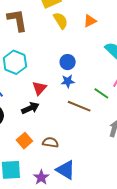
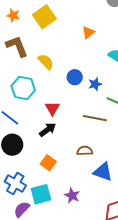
yellow semicircle: (61, 21) -> (46, 62), moved
blue star: (68, 81) -> (95, 84), moved
brown semicircle: (50, 142) -> (85, 151), moved
blue triangle: (66, 170) -> (103, 172), moved

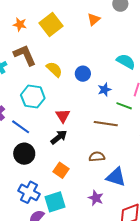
orange triangle: (88, 32) -> (94, 19), moved
blue circle: (75, 77) -> (83, 74), moved
purple star: (72, 196) -> (96, 198), moved

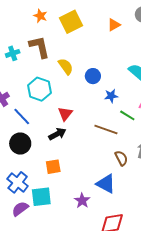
brown semicircle: (97, 157) -> (121, 158), moved, turned 56
orange square: (61, 170) -> (53, 167), turned 35

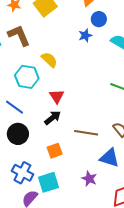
yellow semicircle: (66, 66) -> (49, 60), moved
blue circle: (93, 76) -> (99, 19), moved
blue star: (111, 96) -> (85, 35), moved
brown line: (106, 130) -> (86, 133), moved

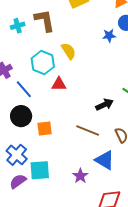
red triangle: (57, 96) -> (59, 84), moved, turned 49
black arrow: (53, 118) -> (104, 105), moved
orange square: (55, 151) -> (45, 128), moved

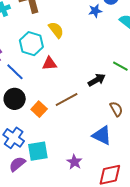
orange square: (45, 128) -> (39, 109), turned -35
brown line: (88, 131) -> (67, 99), moved, turned -45
purple star: (80, 176) -> (74, 162), moved

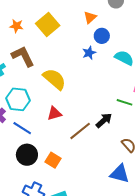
yellow semicircle: (56, 30) -> (54, 79), size x1.4
cyan hexagon: (31, 44) -> (18, 99), moved
brown line: (67, 99) -> (80, 131), moved

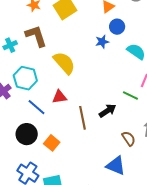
blue line: (22, 128) -> (36, 107), moved
brown line: (80, 131) -> (83, 118), turned -70

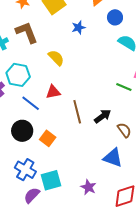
blue circle: (117, 27) -> (115, 17), moved
blue star: (102, 42) -> (79, 27), moved
yellow semicircle: (64, 63) -> (56, 58), size x0.7
black arrow: (108, 111) -> (102, 116), moved

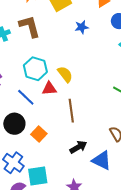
yellow semicircle: (56, 58) -> (65, 74), moved
cyan hexagon: (18, 75) -> (35, 69), moved
black arrow: (102, 116) -> (78, 147), moved

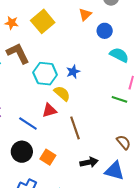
blue star: (82, 27) -> (73, 72), moved
cyan hexagon: (35, 69) -> (45, 74), moved
black arrow: (78, 147) -> (89, 162), turned 30

